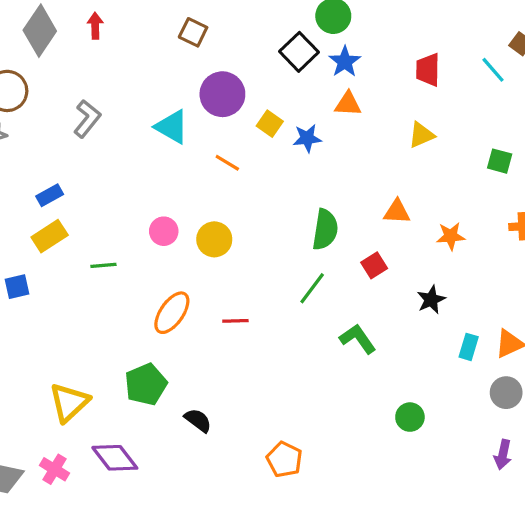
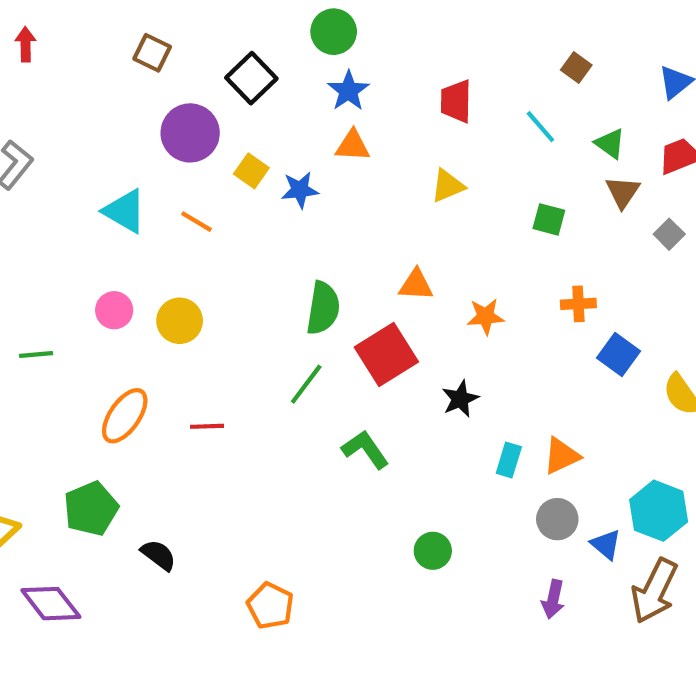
black square: (299, 52) -> (251, 78), moved
cyan line: (493, 70) -> (540, 127), moved
cyan triangle: (172, 127) -> (125, 211), moved
red square: (374, 265) -> (386, 355), size x1.8

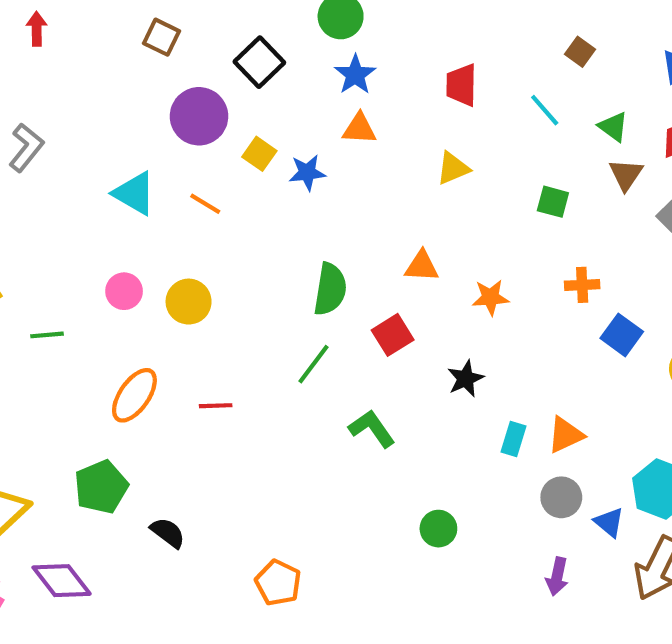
red square: (386, 355) -> (393, 335), size x0.7

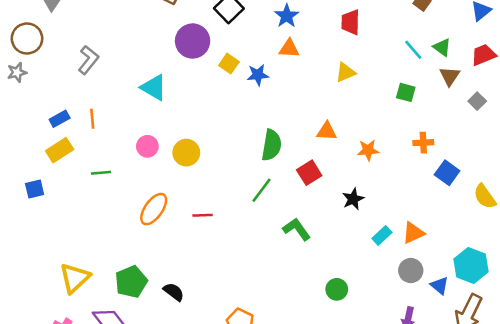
cyan line: (545, 110) -> (413, 50), moved
orange line: (205, 204) -> (92, 119), moved, turned 54
cyan rectangle: (513, 439) -> (382, 235), turned 30
green pentagon: (101, 487) -> (131, 282), moved

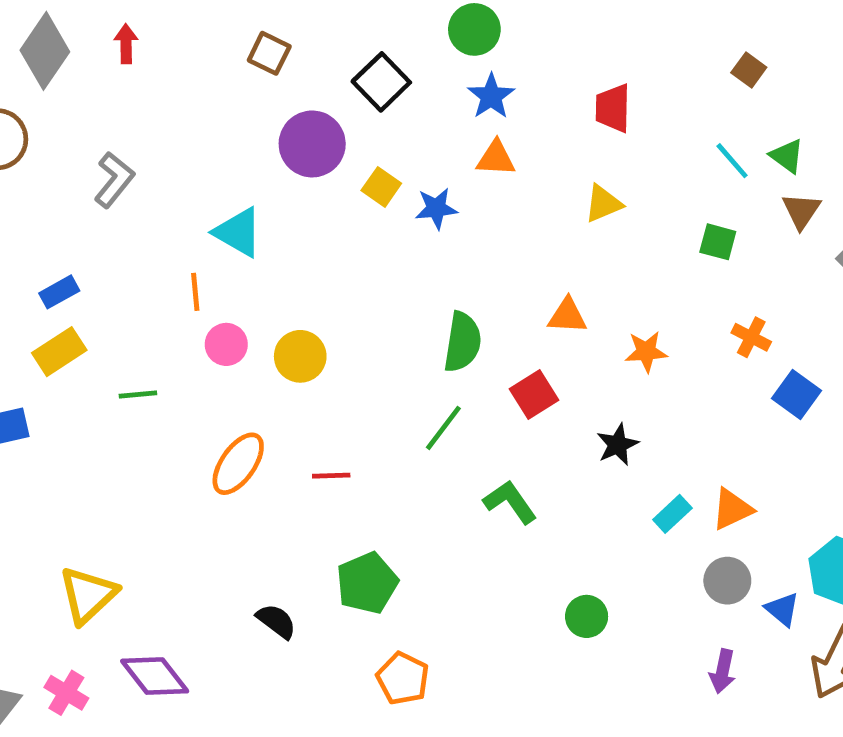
orange line: (92, 119) -> (195, 292), moved
orange cross: (423, 143) -> (751, 337), turned 30
green pentagon: (131, 282) -> (367, 583), moved

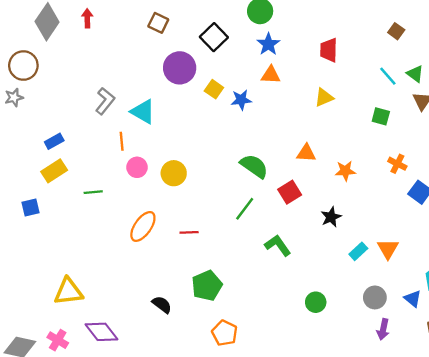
gray L-shape: (114, 180) -> (105, 101), moved
green semicircle: (462, 342) -> (254, 166), turned -64
orange triangle: (732, 509) -> (388, 249), turned -35
gray circle: (727, 581) -> (375, 297), moved
yellow triangle: (88, 595) -> (68, 292), turned 36

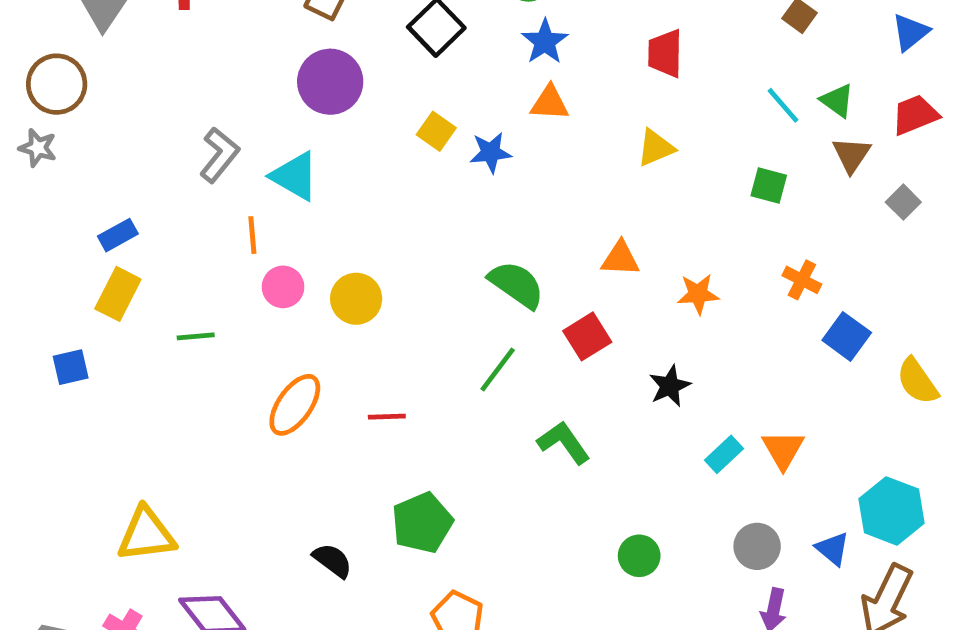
purple circle: (180, 68) -> (330, 82), moved
gray star: (14, 97) -> (38, 148), turned 30
yellow rectangle: (54, 171) -> (118, 294), turned -30

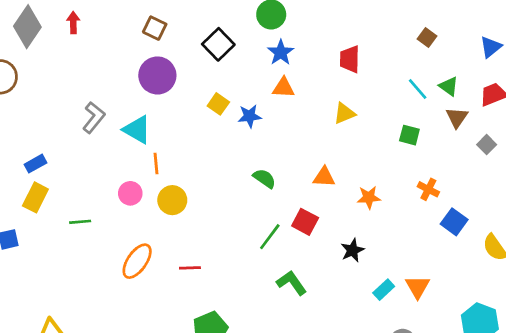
orange line: (252, 235) -> (156, 164), moved
green semicircle: (517, 285) -> (264, 178), moved, size x0.7
red square: (587, 336) -> (305, 222), turned -30
green line: (498, 369) -> (270, 237), moved

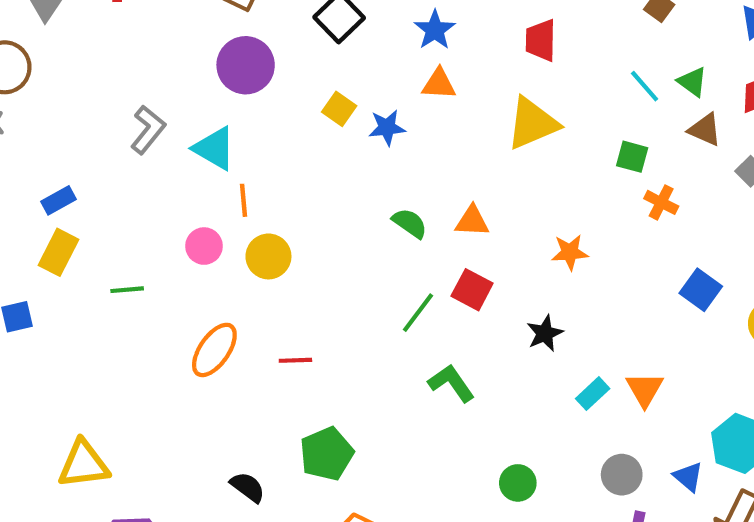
yellow triangle: (344, 113) -> (532, 123), size x1.6
brown triangle: (457, 117) -> (705, 130), turned -40
orange triangle: (324, 177) -> (472, 221), moved
orange cross: (428, 189) -> (661, 202), moved

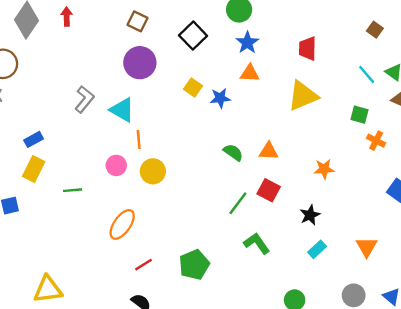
red line: (295, 360) -> (143, 265), moved, turned -30
cyan rectangle: (593, 394) -> (317, 249), moved
green pentagon: (327, 454) -> (194, 265), moved

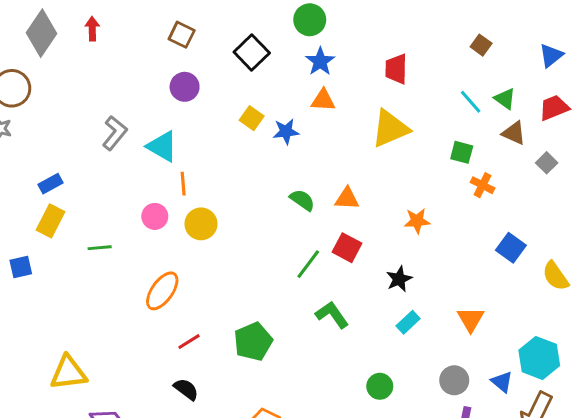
purple circle: (140, 63) -> (185, 87), size x0.7

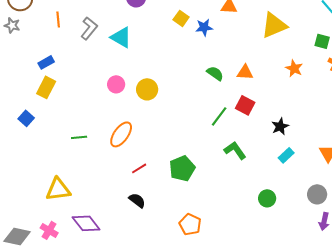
orange line: (183, 184) -> (58, 19), moved
orange star: (417, 221) -> (294, 68), moved, turned 30
green line: (100, 248) -> (79, 137), moved
blue square: (21, 267) -> (26, 118), turned -35

